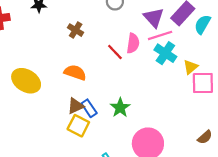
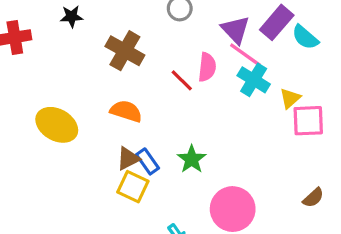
cyan semicircle: (202, 24) -> (305, 37), turned -78
brown cross: (76, 30) -> (125, 51), size x1.6
pink line: (160, 35) -> (245, 55), turned 55

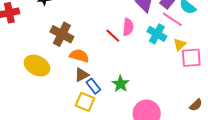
brown cross: (125, 51) -> (62, 34), moved
pink line: (245, 55) -> (172, 19), moved
brown triangle: (128, 159) -> (82, 75), moved

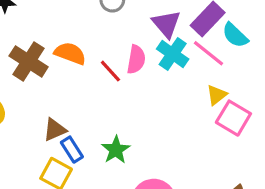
cyan cross: (157, 34) -> (173, 54), moved
orange semicircle: (79, 56) -> (70, 53), moved
pink square: (191, 58) -> (233, 118), turned 30

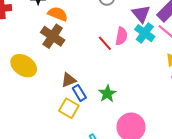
orange semicircle: (70, 53) -> (58, 14), moved

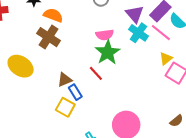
pink semicircle: (121, 36) -> (105, 35), moved, turned 72
red line: (105, 43) -> (96, 73), moved
green star: (107, 94) -> (108, 52), moved, size x1.4

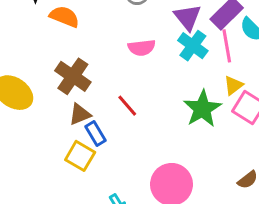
pink line: (161, 33) -> (227, 46), turned 40
brown cross: (48, 37) -> (73, 76), moved
green star: (108, 52) -> (202, 109), moved

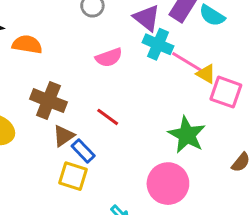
pink line: (227, 46) -> (187, 62), moved, turned -36
yellow triangle: (233, 85) -> (206, 74), turned -40
green star: (202, 109) -> (187, 135), moved

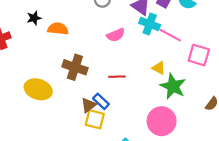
yellow triangle: (206, 74) -> (159, 68), moved
red line: (108, 117) -> (117, 77), turned -35
brown triangle: (64, 136) -> (89, 105), moved

